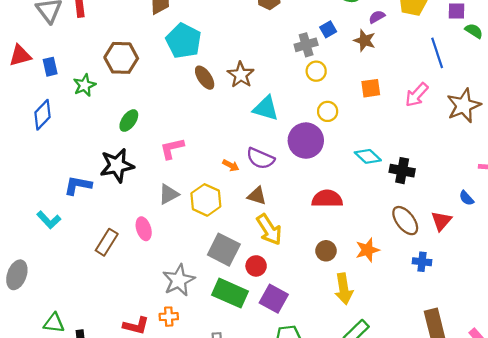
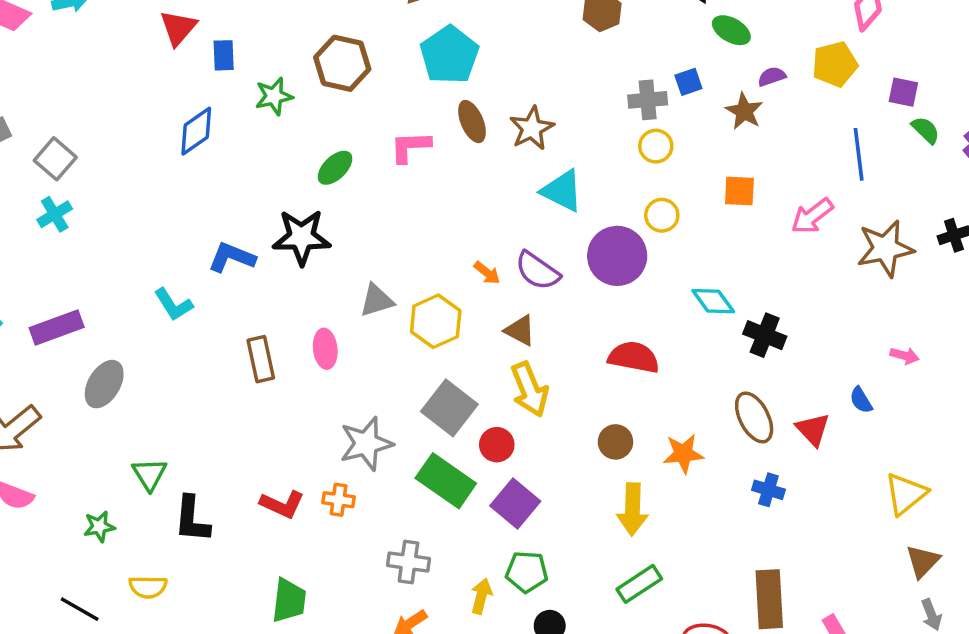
red triangle: (20, 56) -> (178, 28), turned -45
pink L-shape: (172, 148) -> (410, 147), moved
red triangle: (441, 221) -> (813, 429), turned -35
brown rectangle: (107, 242) -> (261, 359), turned -55
green triangle: (54, 323) -> (149, 474), turned 40

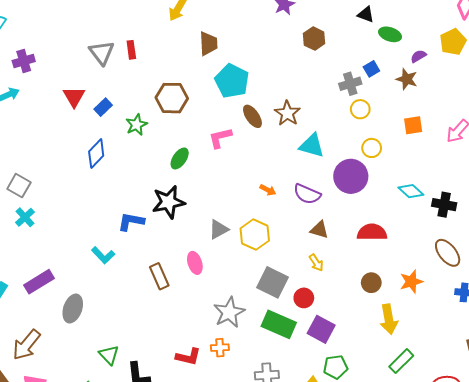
blue rectangle: (224, 55) -> (103, 107), turned 60
orange arrow: (487, 273) -> (268, 190), moved
brown triangle: (520, 330) -> (319, 230), moved
yellow arrow: (530, 389) -> (316, 263), size x0.6

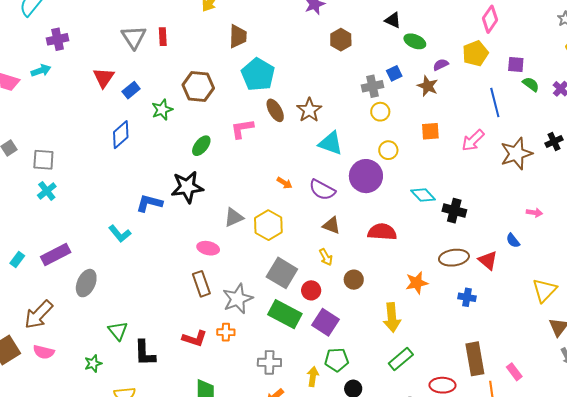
gray square: (19, 186) -> (43, 160), turned -30
brown ellipse: (448, 253) -> (454, 258), turned -64
pink ellipse: (195, 263) -> (208, 248), turned -65
brown rectangle: (159, 276) -> (201, 284), moved
brown circle: (371, 283) -> (354, 280), moved

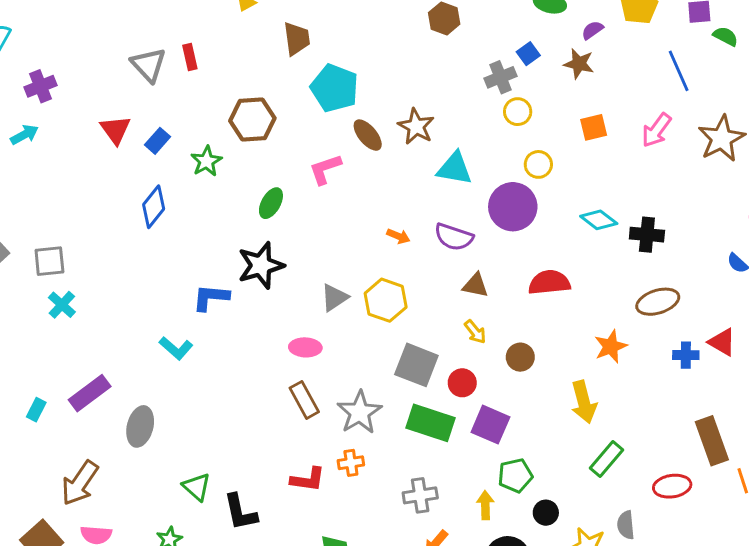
red triangle: (488, 260) -> (722, 342), moved

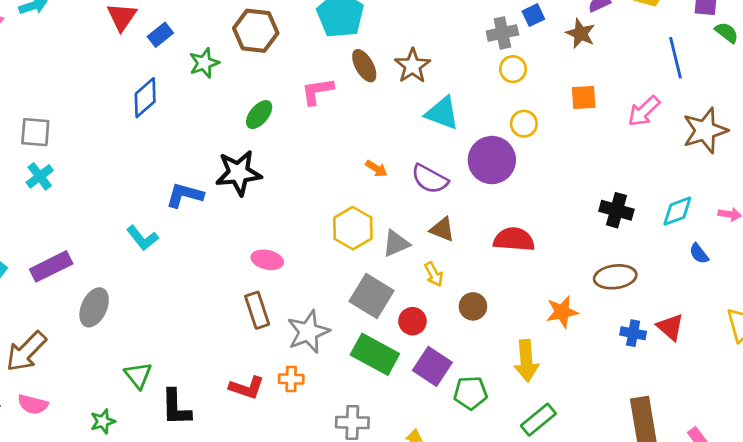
cyan diamond: (599, 220) -> (677, 211), moved, turned -68
gray triangle: (334, 297) -> (396, 244), moved
green pentagon: (515, 475) -> (471, 393), moved

